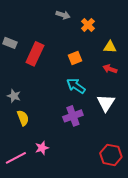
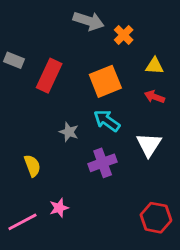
gray arrow: (63, 15) -> (88, 21), size x1.5
orange square: (75, 58) -> (105, 81), size x1.6
gray star: (14, 96) -> (69, 132), moved

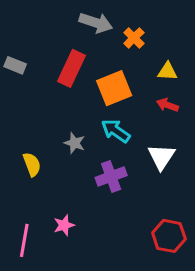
red rectangle: (49, 76) -> (72, 68), moved
yellow semicircle: (32, 166) -> (32, 164), moved
pink line: (22, 222) -> (24, 240), turned -52

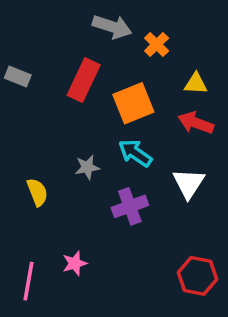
red arrow: (167, 105) -> (196, 123), size x1.4
gray star: (75, 143) -> (87, 167), turned -30

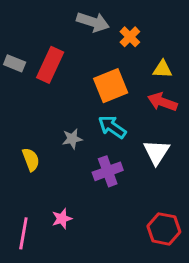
red rectangle: (84, 80) -> (50, 65), moved

